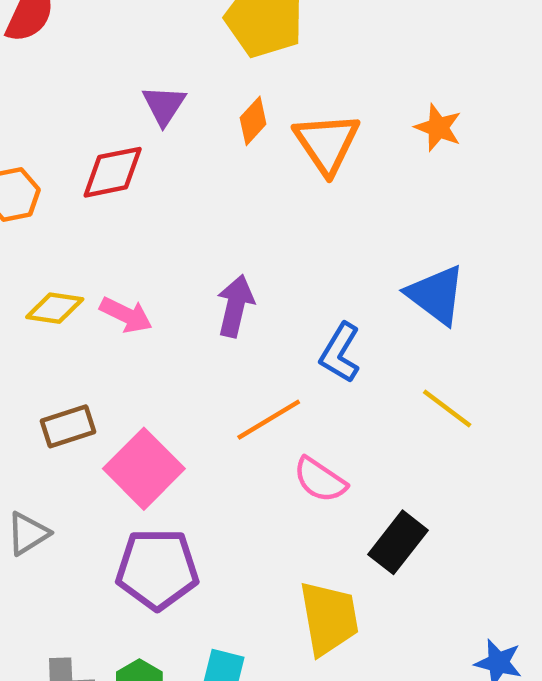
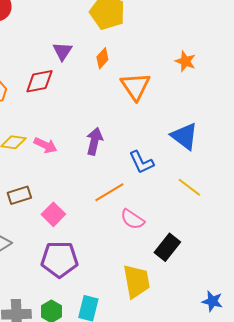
orange triangle: (327, 143) -> (135, 86), moved
blue L-shape: (340, 353) -> (141, 162), turned -56
pink square: (144, 469) -> (53, 214), size x0.7

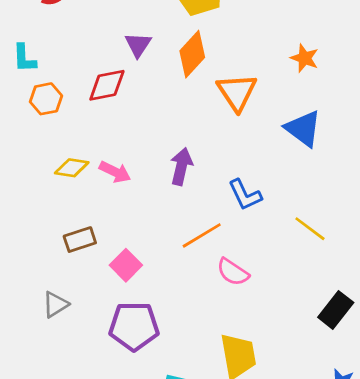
orange diamond: (102, 58) -> (192, 54), size x1.6
blue triangle: (184, 136) -> (303, 129), moved
black rectangle: (167, 247) -> (336, 310), moved

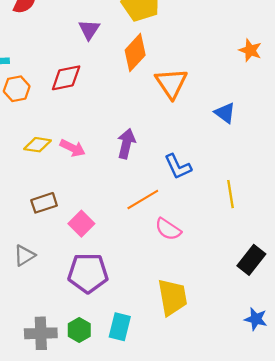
purple triangle: (138, 45) -> (89, 30), moved
orange star: (305, 58) -> (250, 50), moved
blue triangle: (303, 129) -> (225, 113), size x0.7
yellow line: (310, 229) -> (231, 194), turned 44

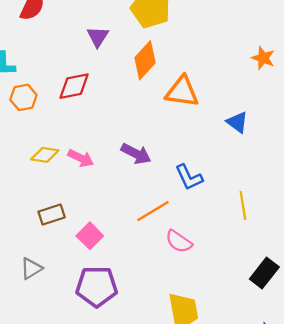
orange triangle: (171, 83) -> (182, 92), turned -48
purple arrow: (126, 144) -> (136, 154), turned 104

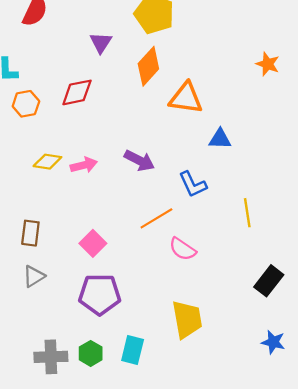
blue triangle: (237, 122) -> (220, 139), moved, turned -35
pink arrow: (81, 158) -> (84, 165), turned -40
brown rectangle: (52, 214) -> (30, 233), moved, turned -65

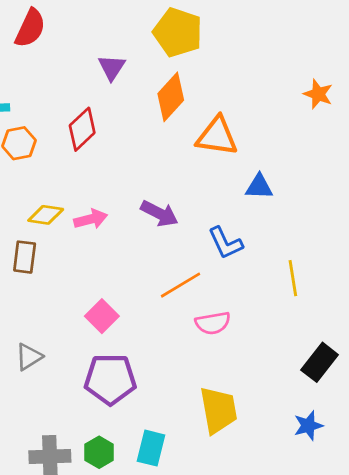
red diamond: (77, 92) -> (82, 129), turned -32
brown rectangle: (30, 233) -> (25, 257), moved
pink semicircle: (183, 249) -> (213, 323), turned -44
blue star: (273, 342) -> (308, 426), moved, turned -30

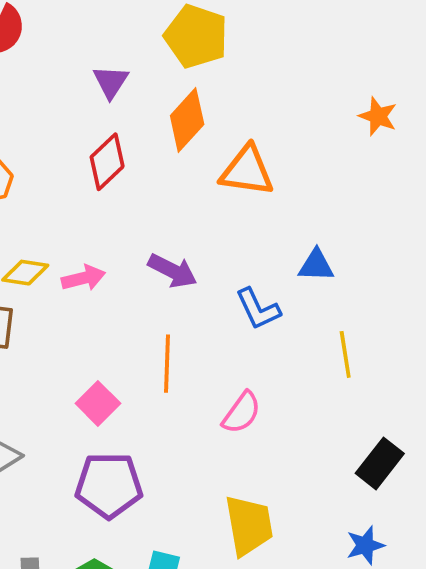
red diamond: (82, 129) -> (107, 162), moved
blue triangle: (259, 187) -> (316, 265), moved
orange line: (180, 285) -> (167, 364), moved, turned -57
pink semicircle: (213, 323) -> (242, 413), turned -44

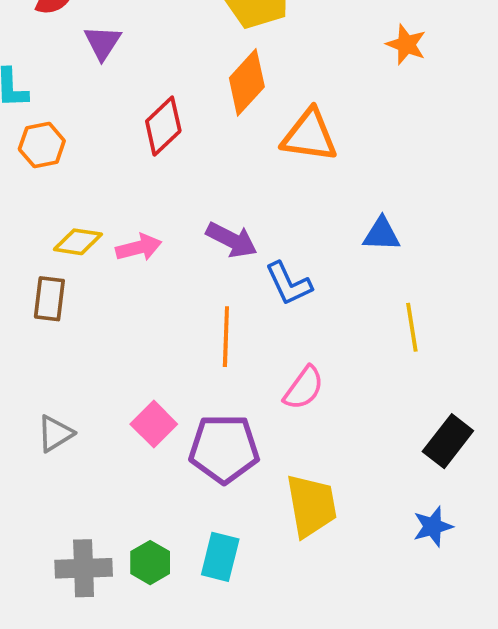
purple triangle: (111, 82) -> (103, 43), moved
orange star: (378, 116) -> (406, 44), moved
blue L-shape: (258, 309) -> (289, 284), moved
pink square: (98, 403) -> (154, 424), moved
purple pentagon: (109, 485) -> (224, 449), moved

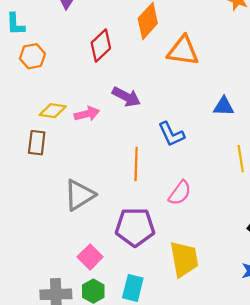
purple arrow: (232, 240) -> (126, 97), moved
pink square: (154, 424) -> (90, 257), moved
gray triangle: (55, 433) -> (79, 195), moved, size x1.5

